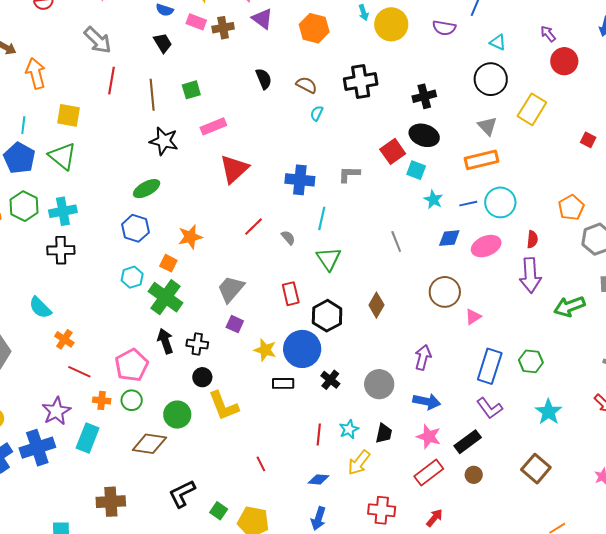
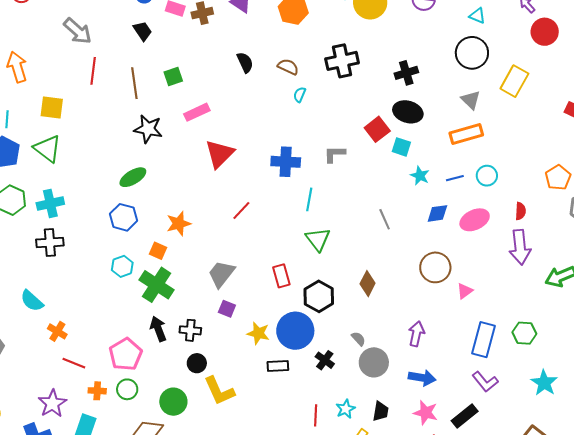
cyan circle: (500, 202) -> (487, 176), size x0.7
gray semicircle: (288, 238) -> (358, 339), moved

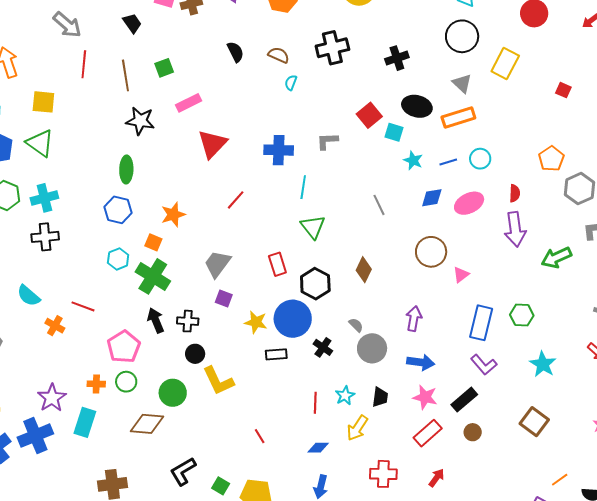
black ellipse: (408, 112) -> (417, 106), moved
green ellipse: (133, 177) -> (126, 169), turned -56
red line: (74, 363) -> (83, 306), moved

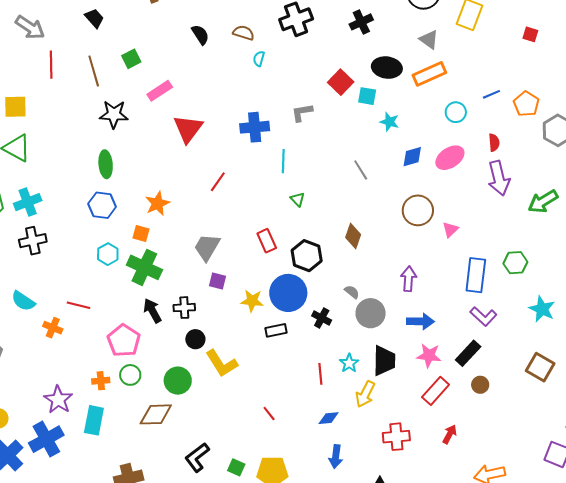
blue line: (448, 162) -> (491, 94), moved
green triangle: (313, 227) -> (298, 199), size x0.6
black trapezoid: (380, 397) -> (384, 361), size x1.5

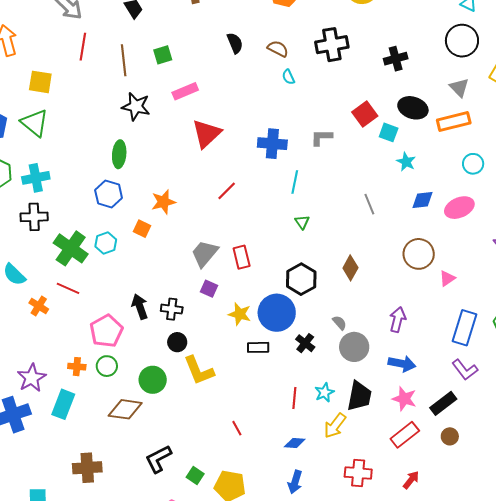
cyan semicircle: (259, 59) -> (288, 77), turned -49
red rectangle: (267, 241) -> (242, 257), moved
green cross: (144, 267) -> (71, 248), moved

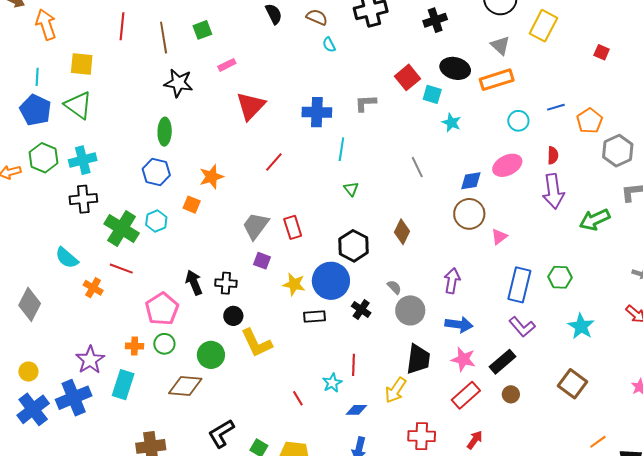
pink rectangle: (185, 91) -> (227, 65), size x0.7
blue diamond: (422, 200) -> (471, 181), moved
cyan star: (324, 392) -> (332, 383), moved

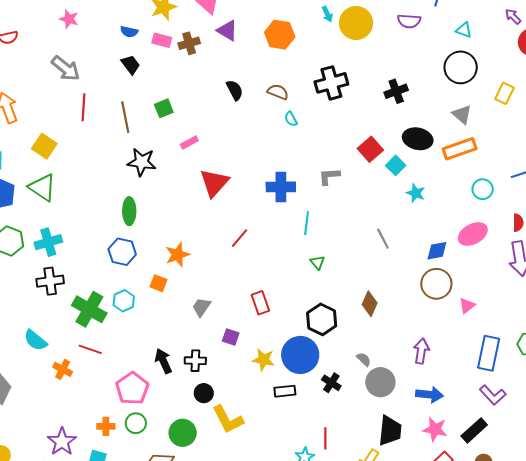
yellow rectangle: (543, 26) -> (505, 93), size x0.7
yellow square: (82, 64) -> (44, 146), turned 30
cyan square: (432, 94) -> (396, 165), turned 30
gray trapezoid: (256, 226) -> (201, 307), moved, size x0.7

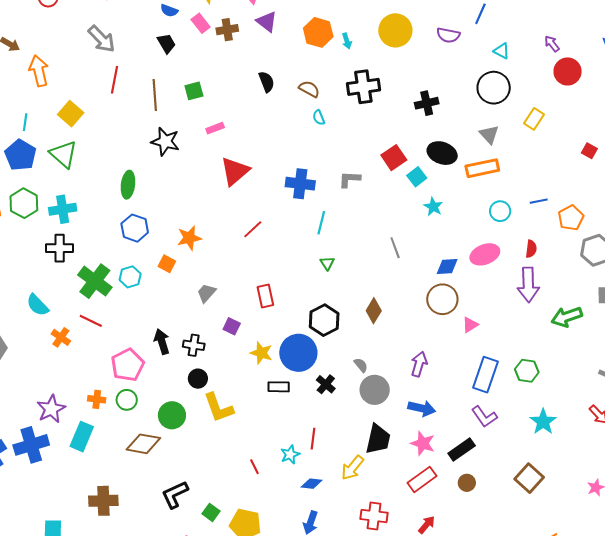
cyan arrow: (327, 14) -> (347, 41), moved
pink rectangle: (162, 40) -> (201, 23), turned 30
green ellipse: (129, 211) -> (128, 185), moved

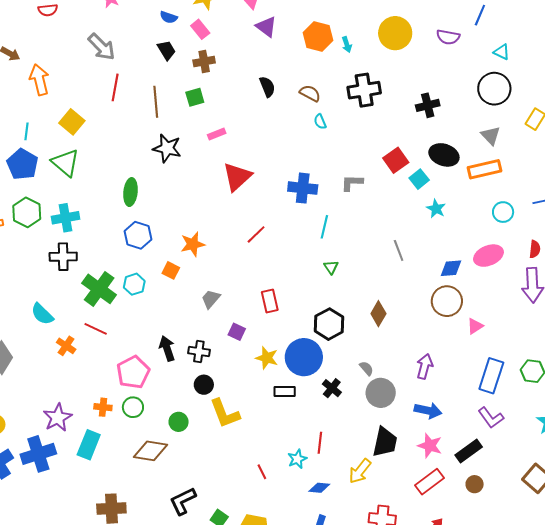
brown cross: (227, 30) -> (204, 62), moved
green circle: (172, 415) -> (179, 422), size x0.7

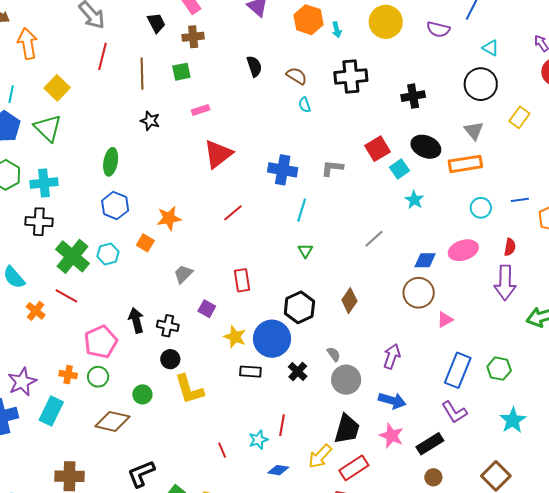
black star: (167, 148) -> (150, 121), size x0.7
gray line: (399, 250) -> (374, 239), turned 65
red rectangle: (430, 482) -> (354, 468), moved

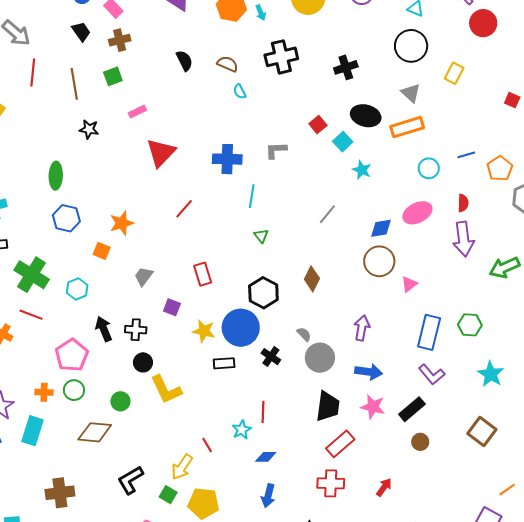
red square: (377, 149) -> (318, 125), size x0.7
cyan hexagon: (108, 254) -> (77, 289), moved
yellow arrow: (320, 456) -> (182, 467), moved

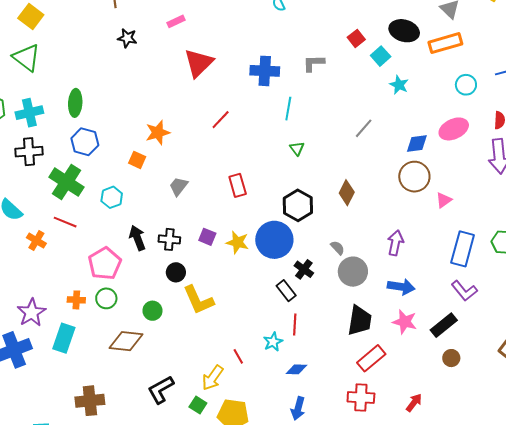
green ellipse: (56, 176) -> (75, 103), moved
blue hexagon: (66, 218) -> (85, 142), moved
purple square: (172, 307) -> (207, 237), moved
black rectangle: (224, 363) -> (286, 291), moved, turned 55

